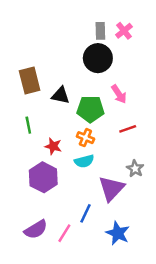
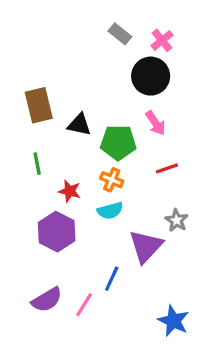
gray rectangle: (100, 31) -> (120, 34), moved, turned -49
black circle: (98, 58) -> (151, 76), moved
blue star: (118, 233) -> (173, 321), moved

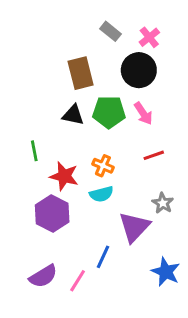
brown rectangle: (39, 105) -> (81, 73), moved
green pentagon: (118, 143) -> (109, 112), moved
red star: (70, 191) -> (64, 176), size x1.4
blue star: (173, 321) -> (166, 272), moved

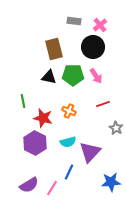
gray rectangle: (110, 31) -> (74, 21), turned -32
cyan semicircle: (101, 194) -> (68, 142), moved
gray star: (163, 203) -> (116, 128), moved
blue star: (166, 272) -> (111, 182), turned -30

